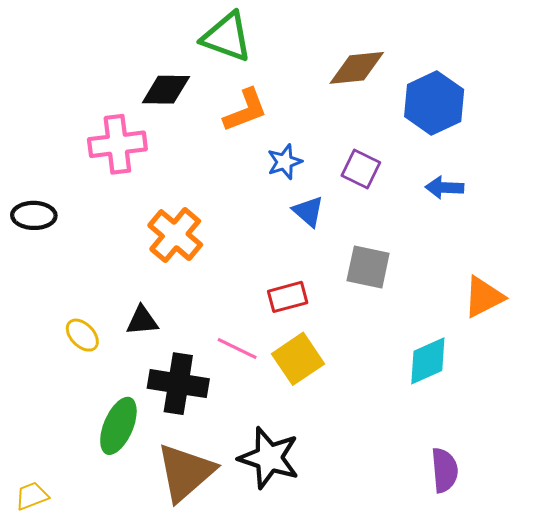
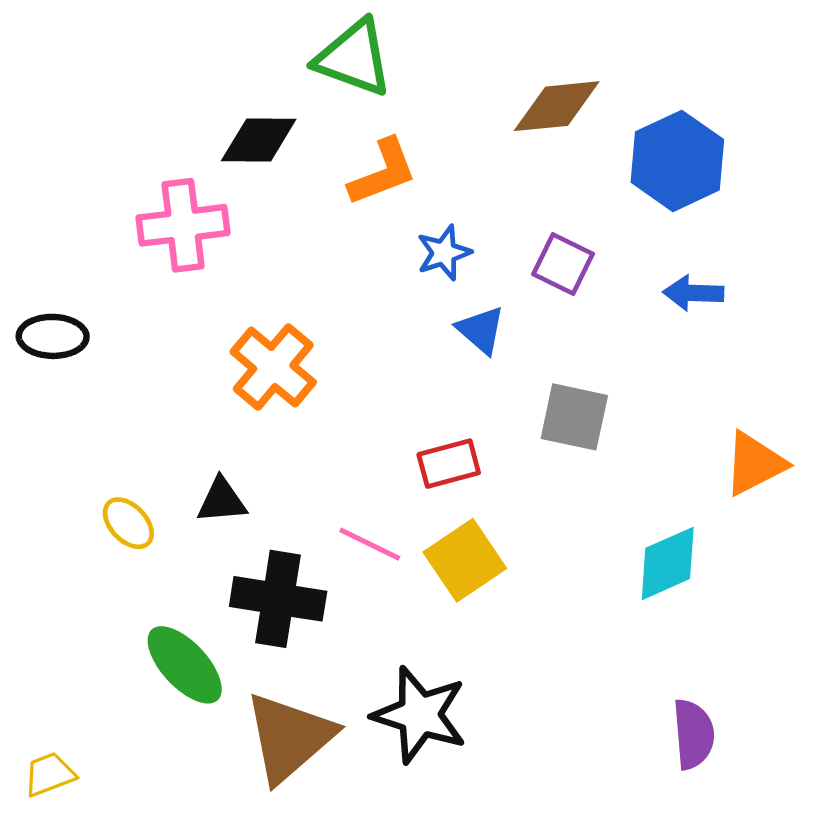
green ellipse: (118, 426) -> (185, 665), turned -66

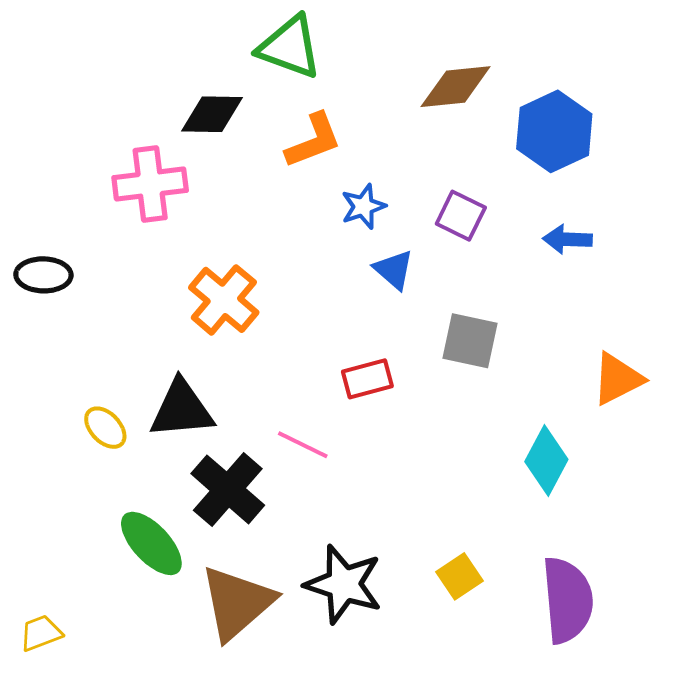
black triangle: (222, 501) -> (182, 409), size x1.6
yellow square: (465, 560) -> (459, 576), moved, size x0.7
cyan diamond: (668, 563) -> (546, 461), turned -38
black cross: (278, 599) -> (228, 489), turned 32
purple semicircle: (693, 734) -> (567, 600), size x1.5

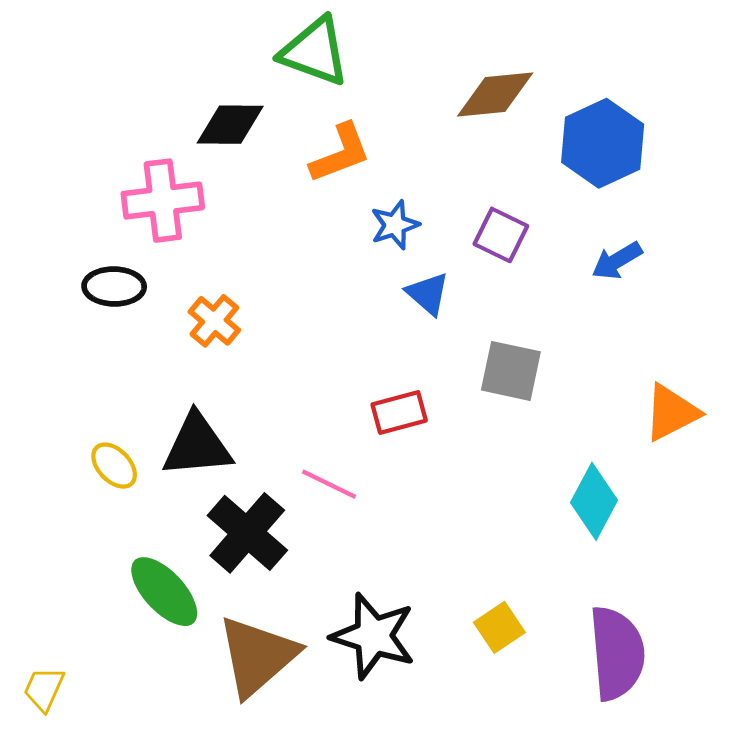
blue arrow: (567, 239) -> (617, 261), turned -33
black ellipse: (43, 275) -> (114, 286), moved
orange cross: (224, 300) -> (214, 321), moved, size x0.7
yellow trapezoid: (41, 633) -> (44, 689), turned -45

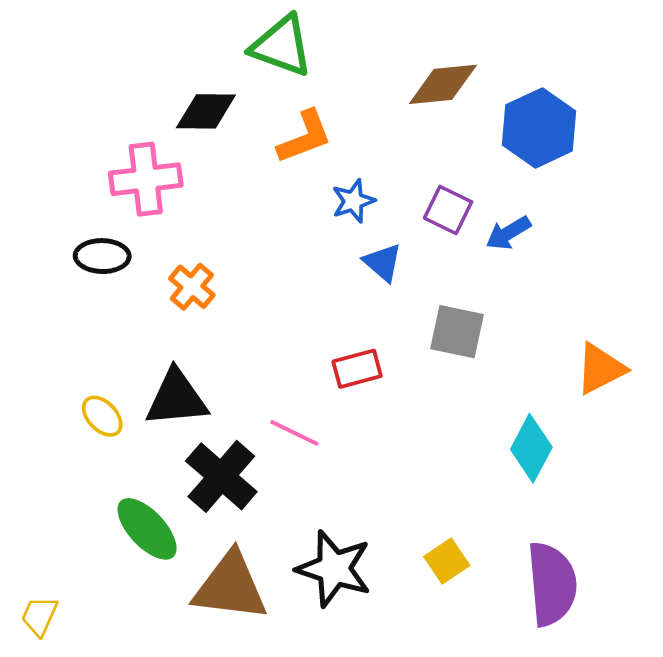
blue arrow: (617, 261) -> (508, 233), moved
brown triangle: (257, 656) -> (230, 587), turned 48

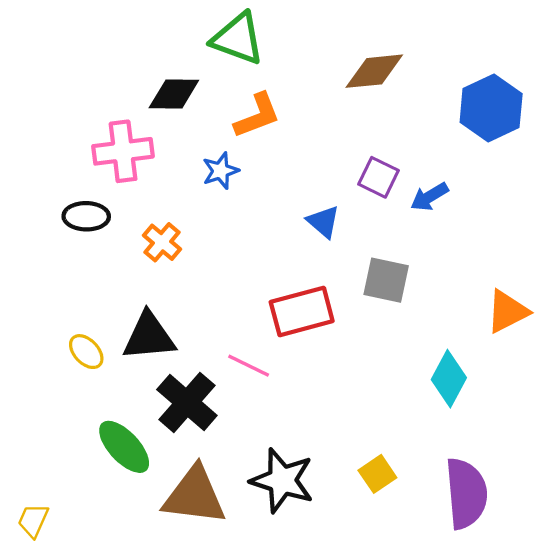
blue hexagon: (539, 128) -> (491, 108), moved
blue star: (353, 201) -> (220, 171), moved
red rectangle: (357, 369) -> (302, 312), size x1.5

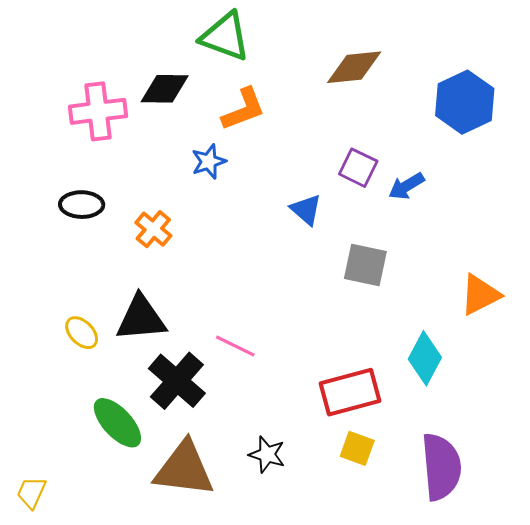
pink cross: (123, 151) -> (98, 111), moved
red rectangle: (302, 312) -> (350, 392), moved
yellow square: (377, 474) -> (357, 448), turned -36
black star: (282, 480) -> (267, 455), size x0.6

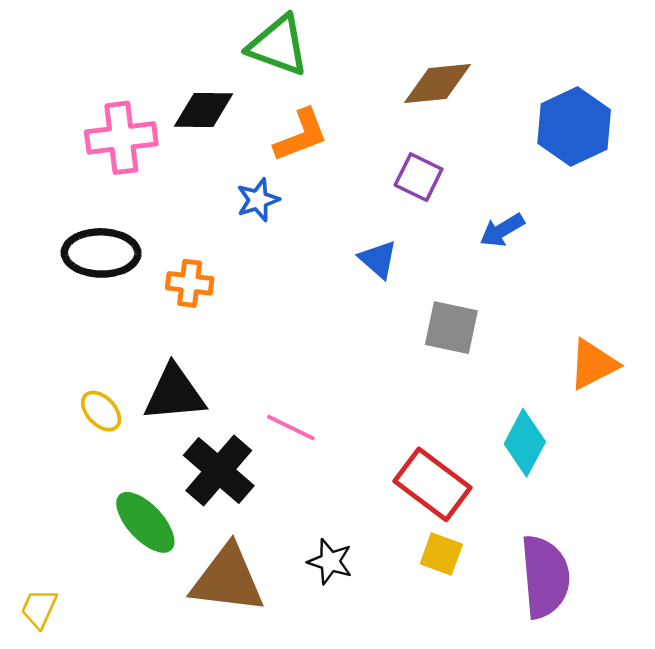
purple square: (358, 168) -> (419, 177), moved
black ellipse: (82, 205) -> (101, 253), size x1.4
orange cross: (153, 229) -> (190, 283), turned -33
red rectangle: (350, 392) -> (432, 484), turned 52

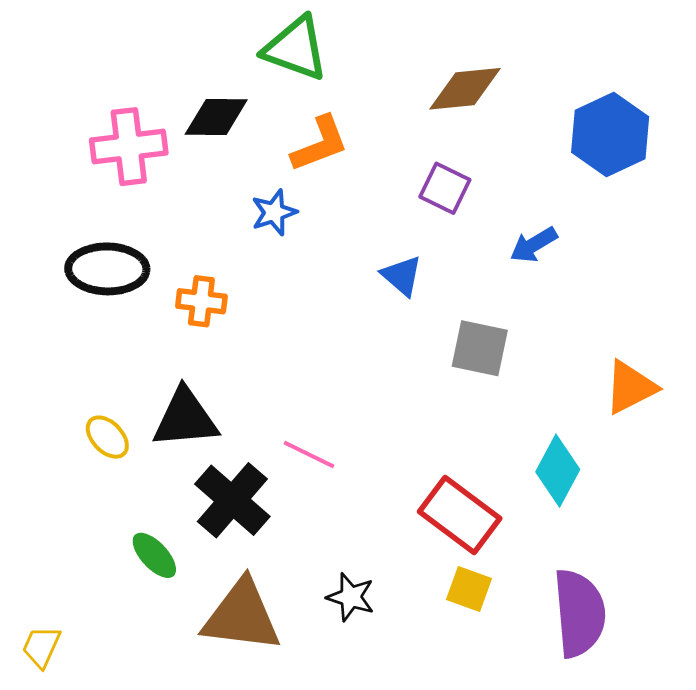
green ellipse: (145, 522) -> (154, 555), size x0.7

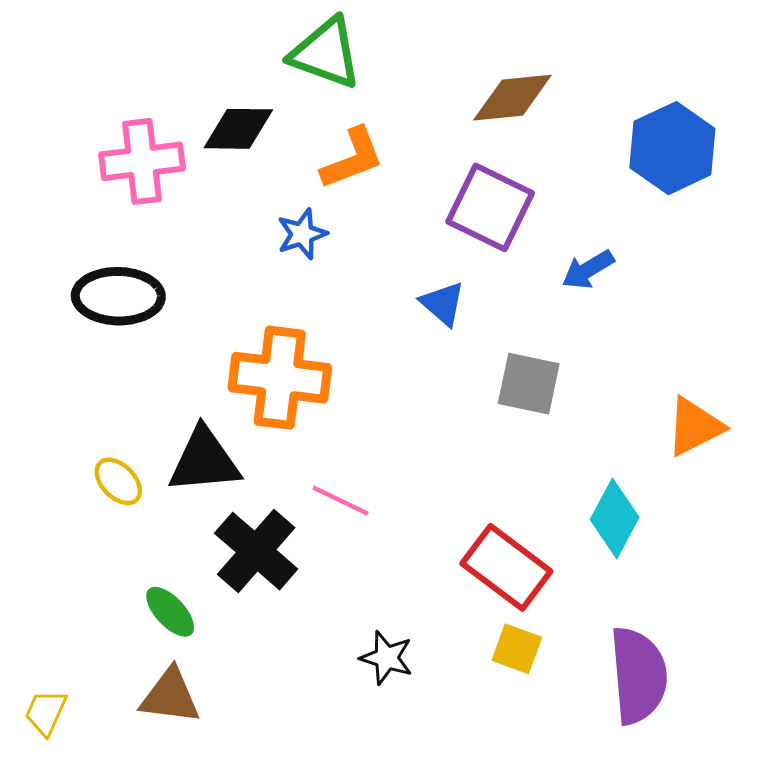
purple square: (445, 188) -> (490, 207), size x1.5
orange cross: (201, 301) -> (280, 378), moved, size x1.8
brown triangle: (242, 616) -> (170, 696), moved, size x0.7

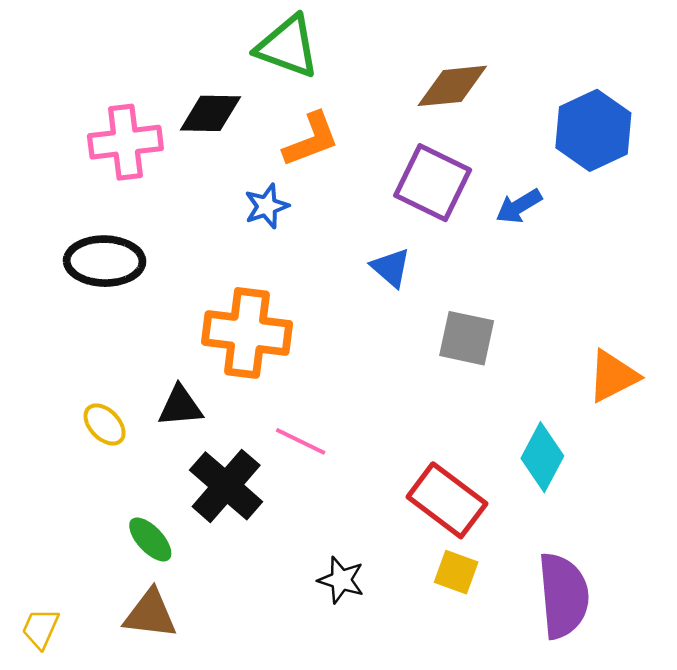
blue arrow: (588, 270) -> (519, 206), moved
black triangle: (204, 461) -> (180, 406), size x0.7

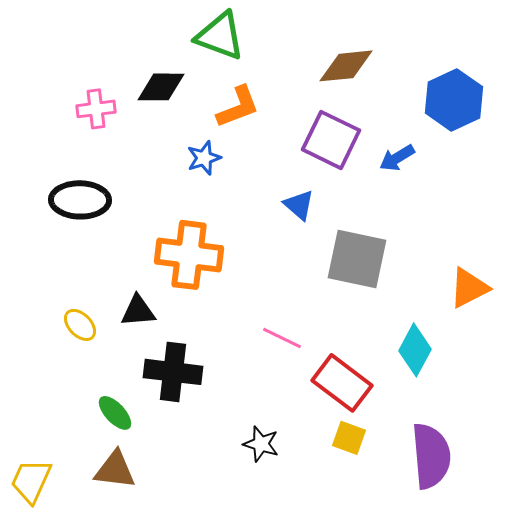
pink cross: (125, 142) -> (96, 109), size x0.7
gray square: (467, 338) -> (357, 259), size x1.4
pink line: (301, 441) -> (282, 338), moved
black cross: (226, 486) -> (173, 372), turned -34
yellow trapezoid: (40, 628) -> (31, 481), size x1.4

